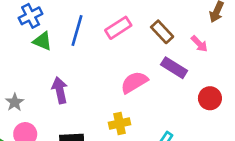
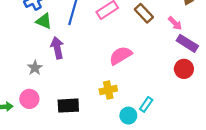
purple rectangle: (174, 68) -> (187, 43), moved
purple arrow: (60, 90) -> (57, 48), moved
gray star: (15, 102) -> (35, 68), moved

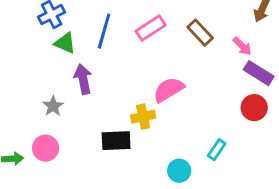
yellow cross: (108, 90) -> (143, 117), moved
cyan rectangle: (146, 104) -> (217, 150), moved
black rectangle: (68, 106) -> (116, 141), moved

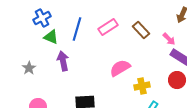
gray star: (53, 106) -> (29, 68), moved
yellow cross: (143, 117) -> (142, 86), moved

